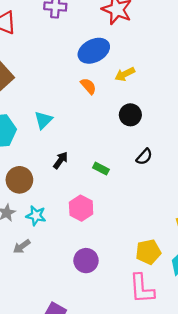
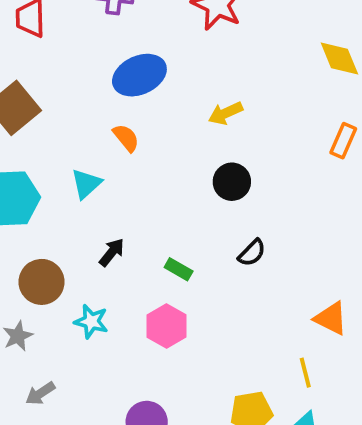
blue ellipse: (94, 51) -> (139, 75), moved
orange semicircle: (88, 86) -> (126, 138), moved
pink hexagon: (81, 208) -> (167, 326), moved
cyan star: (36, 216) -> (91, 321), moved

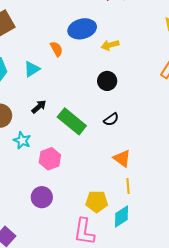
blue ellipse: (139, 75) -> (82, 29), moved
green rectangle: (179, 269) -> (72, 121), size x2.0
orange triangle: (331, 318) -> (122, 158), moved
pink hexagon: (167, 326) -> (50, 159), moved

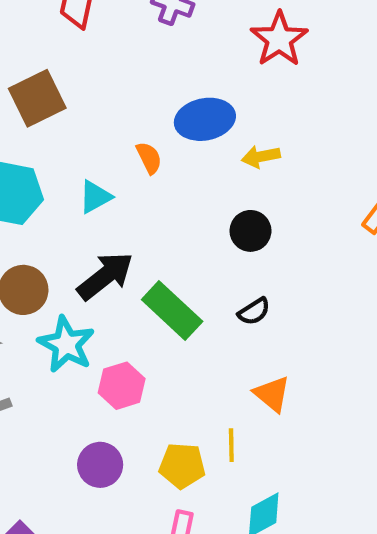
black arrow: (39, 107) -> (105, 276), size x1.8
cyan star: (22, 140) -> (66, 344), size x1.5
yellow line: (128, 186) -> (231, 445), moved
yellow pentagon: (97, 202) -> (182, 466), moved

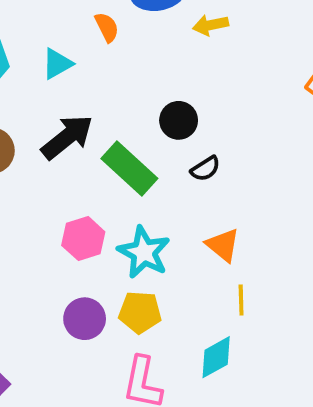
black circle: (250, 231) -> (179, 120), moved
cyan star: (66, 344) -> (144, 252), moved
yellow line: (231, 445) -> (241, 300), moved
purple circle: (100, 465) -> (85, 319), moved

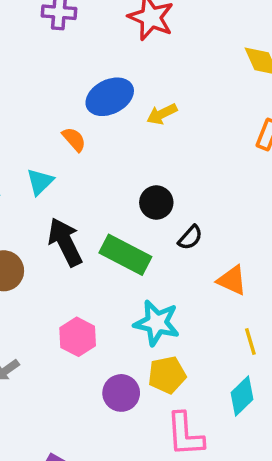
black arrow: (67, 137) -> (65, 242), turned -63
pink hexagon: (83, 239) -> (78, 337), moved
orange triangle: (223, 245) -> (232, 280), moved

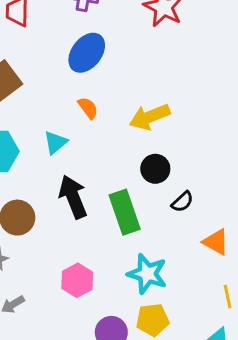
blue ellipse: (110, 97) -> (87, 53), moved, turned -30
yellow arrow: (162, 114) -> (150, 117), moved, size x1.5
green rectangle: (125, 255) -> (125, 212), turned 39

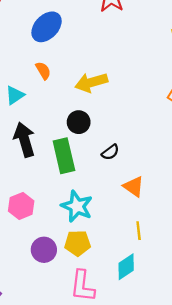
black circle: (155, 169) -> (79, 122), moved

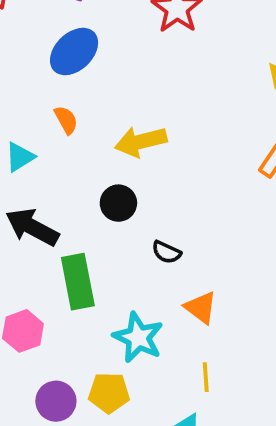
black arrow: (24, 140) -> (32, 227), turned -48
black semicircle: (110, 152) -> (166, 252), turned 60
green rectangle: (64, 156) -> (78, 282), moved
cyan star: (77, 206) -> (138, 337), moved

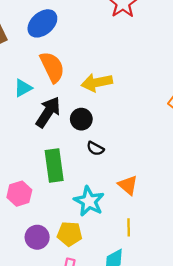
blue ellipse: (74, 52) -> (42, 23), moved
orange semicircle: (66, 120) -> (52, 67), size x1.8
black arrow: (32, 227) -> (48, 112), moved, turned 92
black semicircle: (166, 252) -> (95, 149), moved

